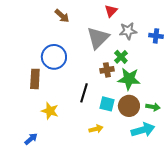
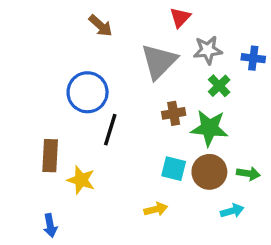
green cross: (121, 57) -> (219, 86), moved
brown rectangle: (35, 79) -> (50, 156), moved
black line: (84, 93) -> (110, 130), moved
cyan arrow: (143, 130) -> (232, 211), size x0.6
blue arrow: (31, 139) -> (50, 226), turned 120

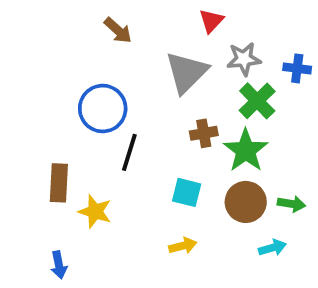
green cross: (219, 86) -> (257, 101), size x1.4
green star: (209, 128) -> (246, 150), turned 30
cyan square: (174, 169) -> (187, 192), moved

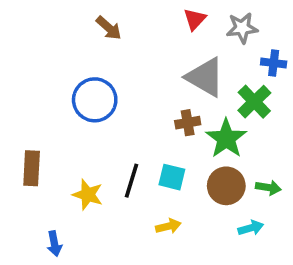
gray star: (244, 59) -> (242, 28), moved
gray triangle: (187, 72) -> (205, 77), moved, turned -45
green cross: (257, 101) -> (254, 102), moved
black line: (129, 152) -> (132, 181), moved
brown rectangle: (59, 183) -> (32, 168), moved

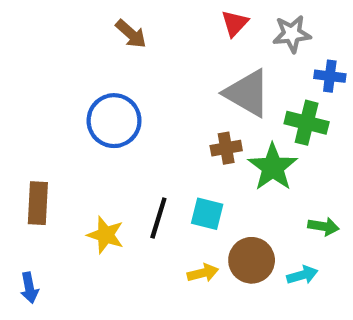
green cross: (254, 102) -> (307, 123), turned -32
brown circle: (226, 186) -> (252, 260), moved
blue arrow: (54, 244) -> (29, 288), moved

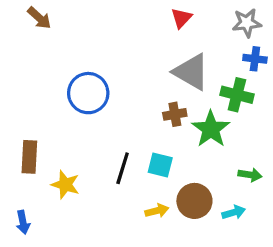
brown arrow: (131, 34) -> (39, 18), moved
gray star: (292, 34) -> (247, 23), moved
yellow star: (106, 235) -> (65, 185), moved

